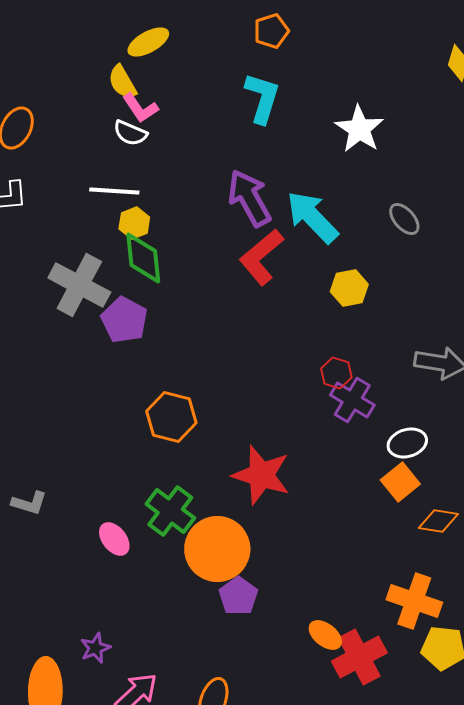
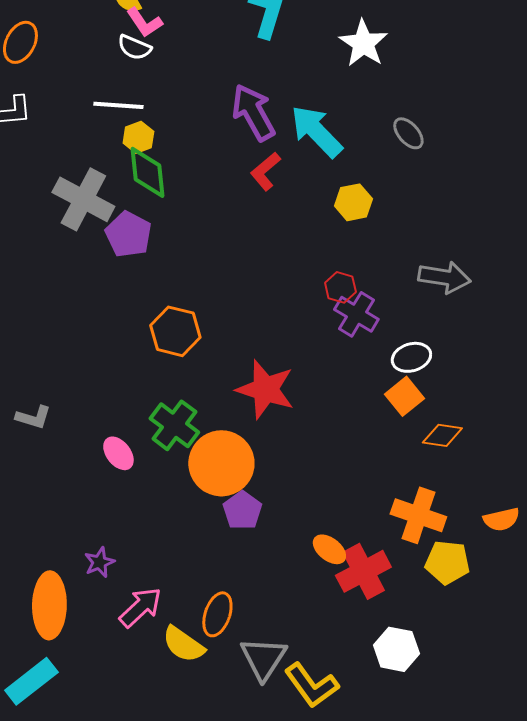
red L-shape: (261, 257) -> (265, 171), size x0.7

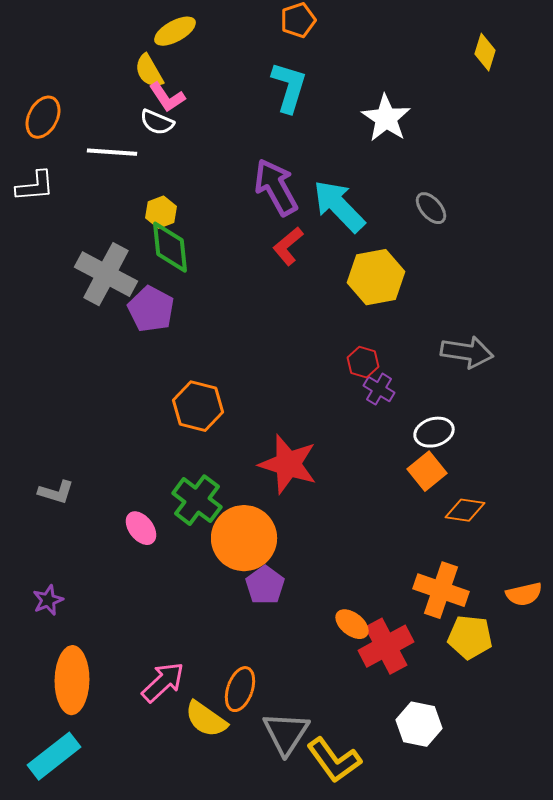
white line: (118, 105) -> (112, 152), moved
yellow hexagon: (353, 202) -> (376, 277), size x1.5
purple cross: (356, 314) -> (379, 389), size x0.7
purple star: (99, 562) -> (48, 600), moved

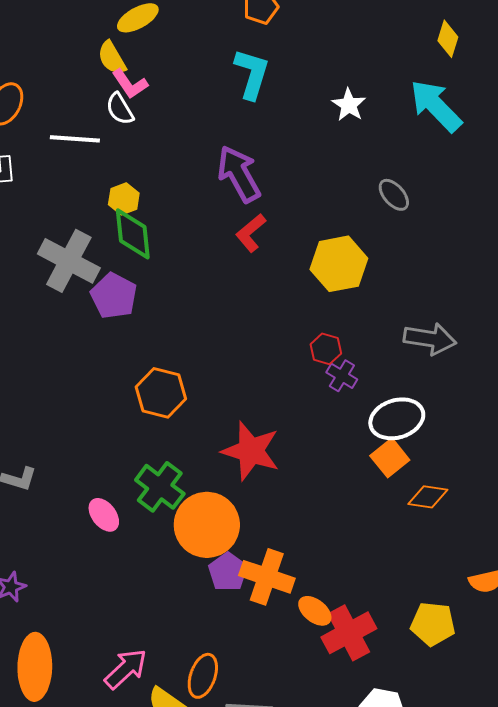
white star: (386, 118) -> (349, 105), size x0.7
white semicircle: (157, 122) -> (120, 109), turned 36
cyan arrow: (339, 206) -> (436, 106), moved
white ellipse: (434, 432) -> (397, 419), size x1.4
orange cross: (441, 590) -> (267, 577), moved

